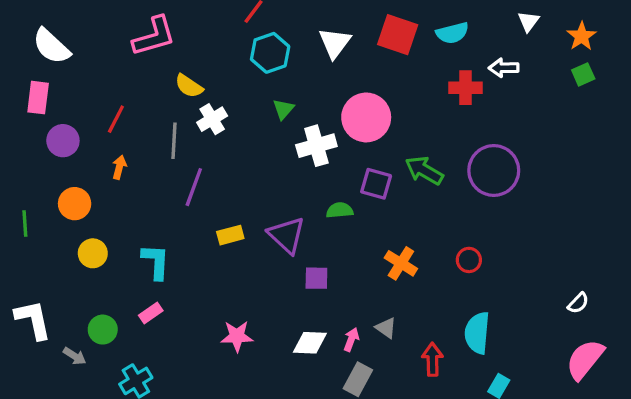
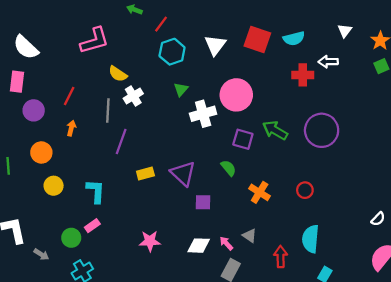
green semicircle: (340, 210) -> (229, 168), moved, turned 56
green circle: (103, 330) -> (71, 238), moved
pink arrow: (351, 339) -> (226, 243), turned -64

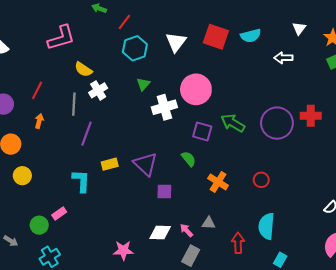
red cross: (303, 75) -> (311, 116), moved
cyan L-shape: (96, 191) -> (81, 181), moved
gray triangle: (250, 236) -> (209, 223), turned -32
pink star: (150, 241) -> (123, 250), moved

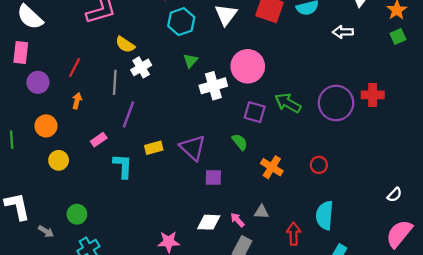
pink rectangle: (59, 214) -> (99, 140), moved

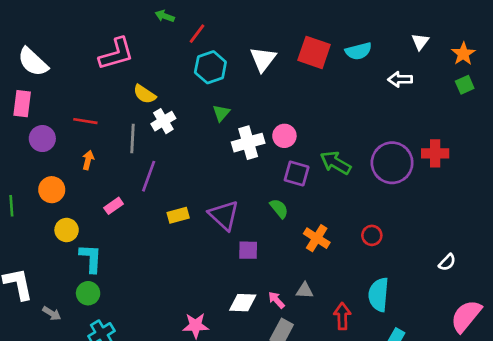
pink circle: (248, 66) -> (284, 136), moved, size x0.6
red line: (75, 67) -> (85, 121), turned 72
cyan L-shape: (123, 166) -> (91, 258), moved
white semicircle: (395, 195) -> (447, 262), moved

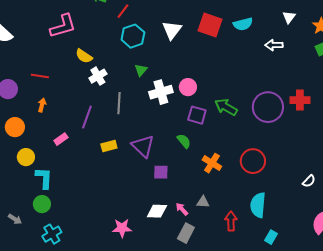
gray line: (132, 139) -> (119, 103), moved
red circle: (372, 235) -> (253, 161), size x1.6

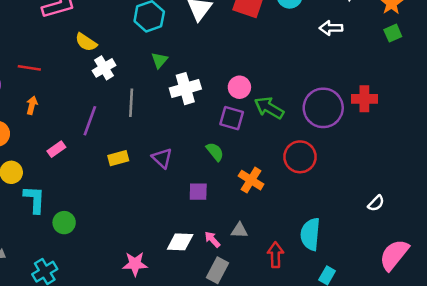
pink circle: (188, 87) -> (239, 87), moved
purple triangle: (143, 146) -> (162, 158), size x0.7
red circle: (253, 161) -> (300, 157), moved
purple square: (161, 172) -> (198, 192), moved
green circle: (42, 204) -> (64, 223), moved

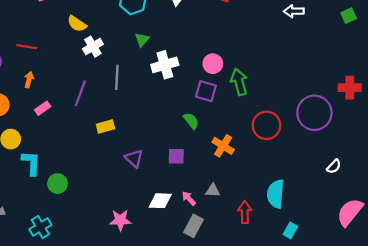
red cross: (364, 99) -> (350, 88), moved
green arrow: (269, 108) -> (239, 82), turned 45
purple circle: (323, 108) -> (314, 113), moved
pink rectangle: (56, 149) -> (43, 108), moved
purple triangle: (162, 158) -> (134, 158), moved

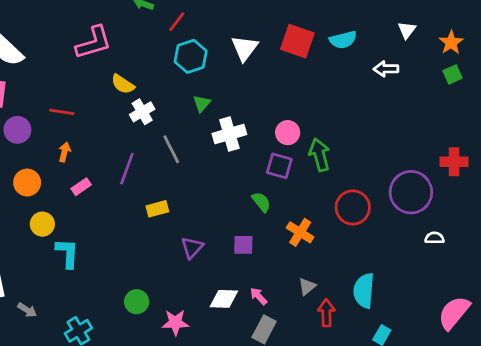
gray line: (117, 77) -> (171, 149), turned -30
purple triangle: (134, 158) -> (192, 248), turned 30
white semicircle: (334, 166) -> (435, 238), moved, turned -133
green circle: (58, 184) -> (137, 302), moved
gray triangle: (213, 190) -> (307, 286), moved, turned -42

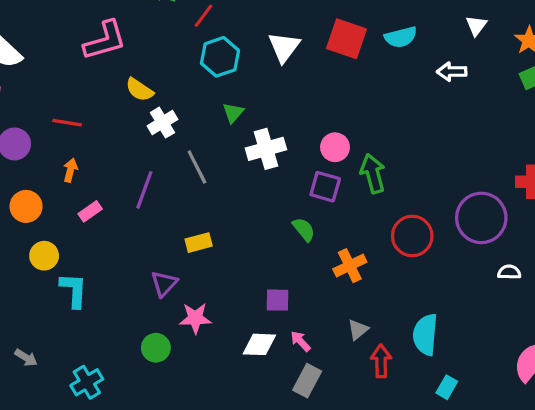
yellow rectangle: (157, 209) -> (199, 243), moved
orange cross: (300, 232) -> (350, 266), turned 32
purple square: (243, 245) -> (277, 300), moved
purple triangle: (192, 248) -> (164, 284), moved
pink star: (175, 322) -> (195, 318), moved

